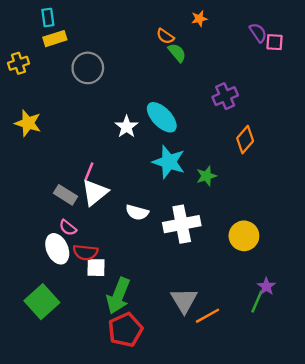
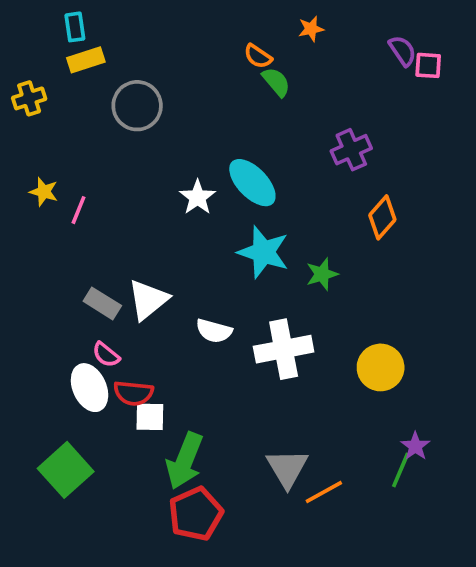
yellow star: (28, 123) -> (44, 192), size x0.7
pink line: (89, 171) -> (79, 210), moved

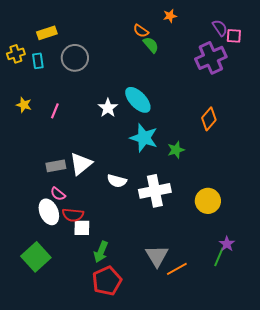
cyan rectangle: (75, 27) -> (38, 61), moved
purple cross: (351, 150) -> (211, 58), moved, size x1.4
pink line: (79, 210) -> (55, 111), moved
gray rectangle: (102, 303) -> (56, 166), turned -42
green arrow: (185, 461) -> (101, 252), size x0.7

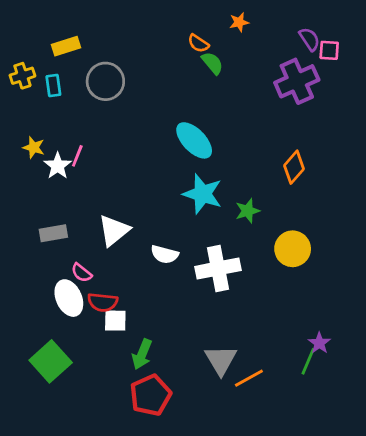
white star: (108, 108) -> (58, 166), moved
gray rectangle: (56, 166) -> (53, 233), moved
yellow circle: (208, 201) -> (293, 249), moved

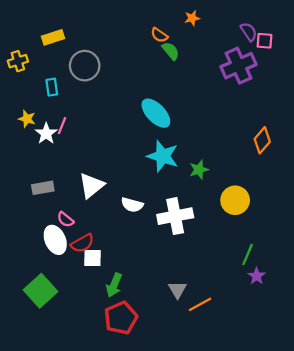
cyan rectangle: (53, 86) -> (52, 87), moved
orange diamond: (294, 167) -> (262, 140), moved
red semicircle: (103, 302) -> (82, 243), turned -35
gray triangle: (221, 360) -> (177, 290), size x0.7
green line: (308, 361) -> (248, 255), moved

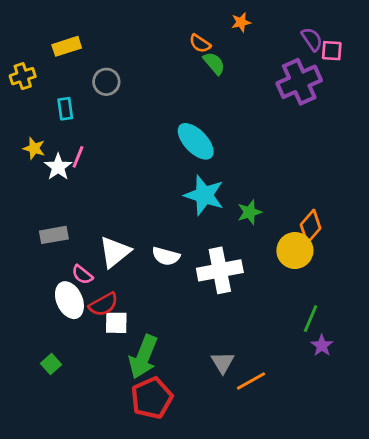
gray circle: (85, 66) -> (106, 82), size x0.7
orange diamond: (262, 140) -> (311, 226), moved
white triangle: (91, 186) -> (115, 252), moved
green arrow: (114, 285) -> (143, 357), size x1.4
green square: (41, 291) -> (51, 364), size x0.5

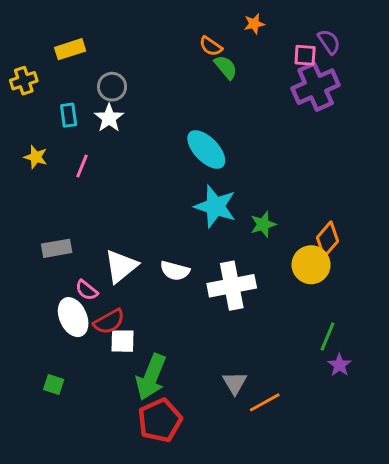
pink square: (332, 51) -> (305, 55), moved
white star: (58, 167) -> (109, 118), moved
green square: (51, 364) -> (54, 384), turned -30

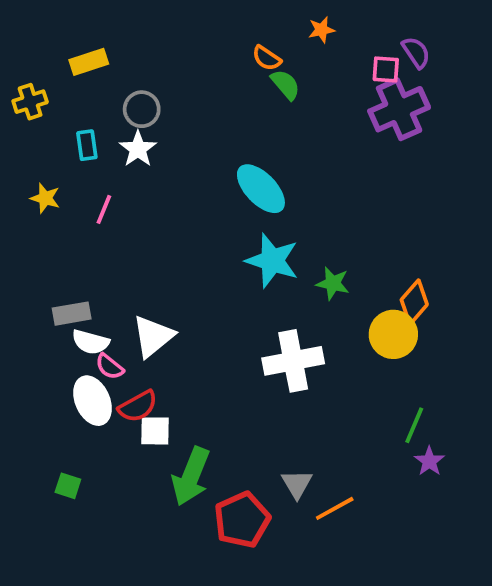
green star: (263, 224) -> (333, 283), turned 30
white semicircle: (175, 271) -> (91, 342), moved
red pentagon: (160, 420) -> (242, 520), moved

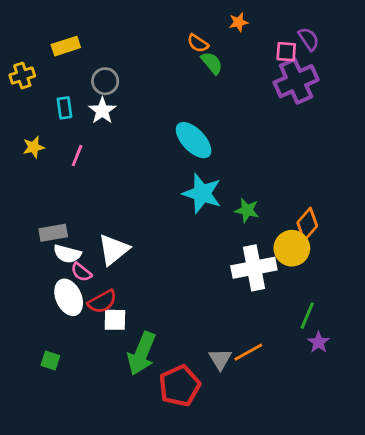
yellow star: (45, 198) -> (34, 147), turned -30
white cross: (293, 361) -> (254, 268), moved
orange line: (335, 508) -> (248, 352), moved

